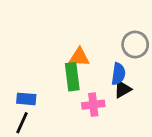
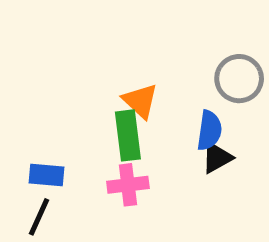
orange triangle: (79, 57) -> (140, 101), turned 40
pink cross: (93, 105) -> (128, 185), moved

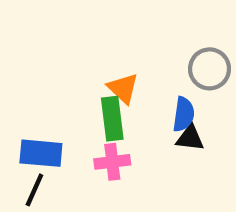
black triangle: (217, 158) -> (190, 138), turned 36
blue rectangle: (46, 175) -> (41, 153), size x1.4

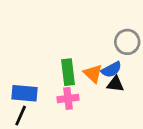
orange triangle: (123, 88) -> (93, 73), moved
blue semicircle: (184, 114) -> (111, 70), turned 54

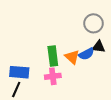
gray circle: (127, 42) -> (93, 23), moved
black triangle: (115, 84) -> (99, 47), moved

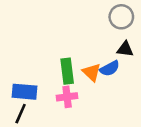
gray circle: (93, 23) -> (121, 17), moved
black triangle: (99, 47) -> (125, 49), moved

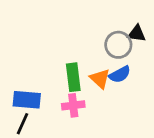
gray circle: (121, 17) -> (118, 45), moved
black triangle: (125, 49) -> (137, 34), moved

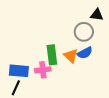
black triangle: (137, 34) -> (97, 15), moved
pink cross: (73, 105) -> (43, 70), moved

